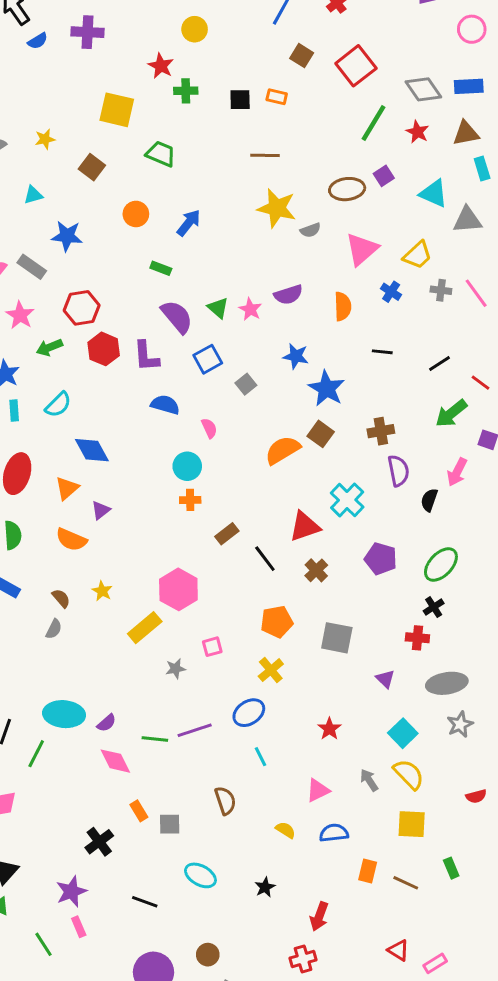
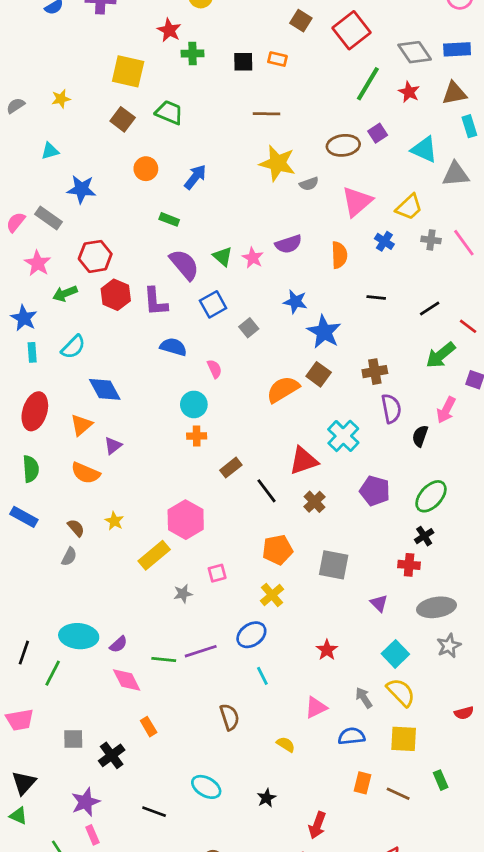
brown square: (92, 167) -> (123, 119), moved
gray square: (170, 824) -> (73, 739), moved
blue semicircle: (334, 833) -> (351, 736), moved

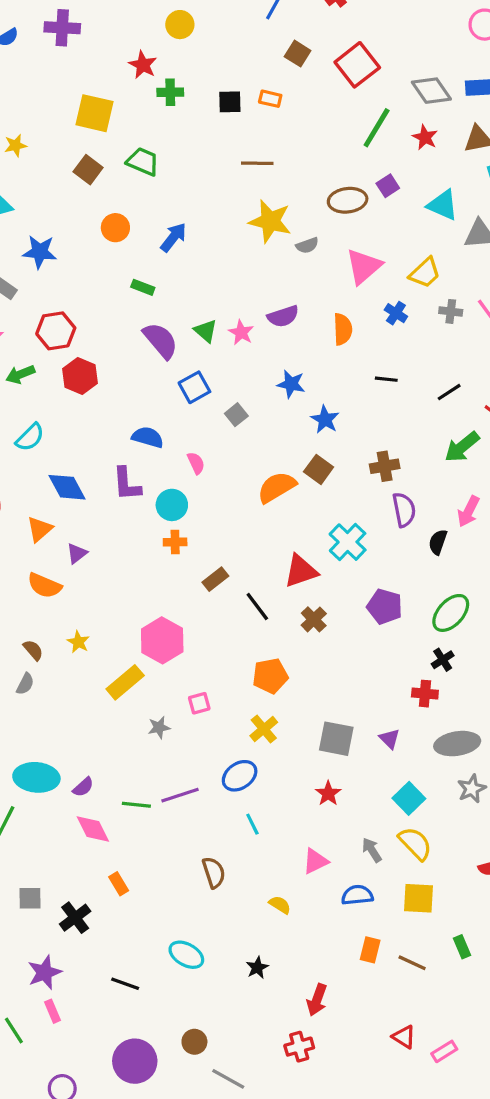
purple L-shape: (155, 302) -> (127, 484), moved
blue star: (324, 332) -> (325, 420), size x0.7
gray square: (334, 565) -> (336, 739), moved

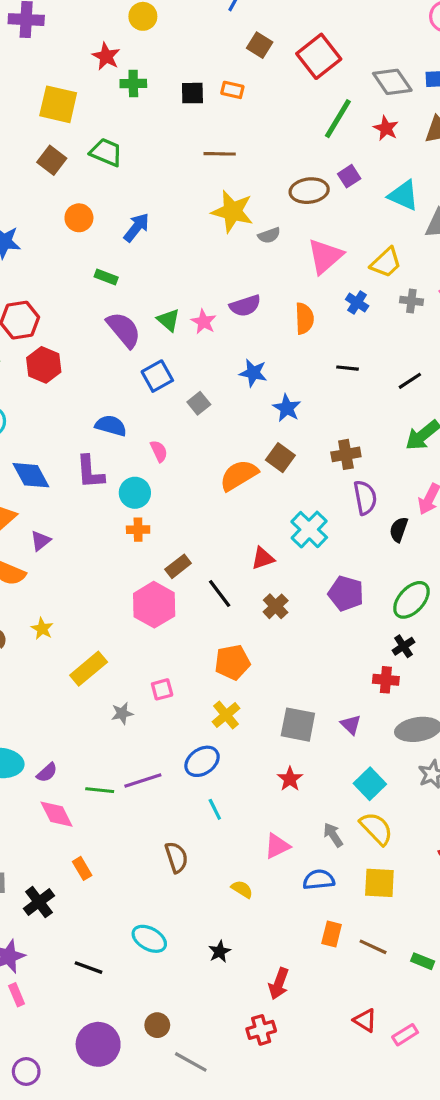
red triangle: (301, 571) -> (263, 558), size x0.7
pink hexagon: (162, 640) -> (154, 605), moved
green rectangle: (462, 947) -> (423, 961), moved, turned -45

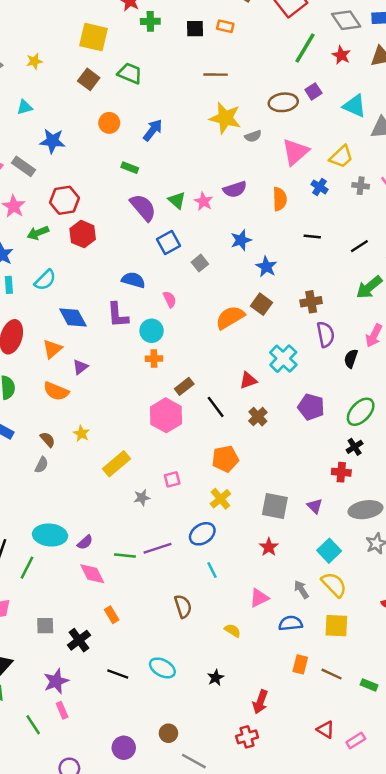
blue star: (253, 373) -> (241, 240), turned -30
black line: (89, 968) -> (118, 674), moved
purple circle: (98, 1044) -> (124, 748), size x0.7

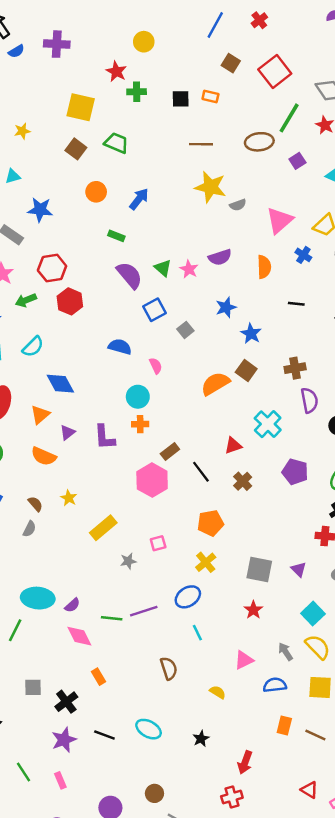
brown ellipse: (283, 102) -> (259, 142), moved
purple L-shape: (118, 315) -> (104, 437), moved
purple star: (56, 681) -> (64, 740), moved
pink rectangle: (62, 710) -> (60, 780), moved
green line: (33, 725) -> (23, 772), moved

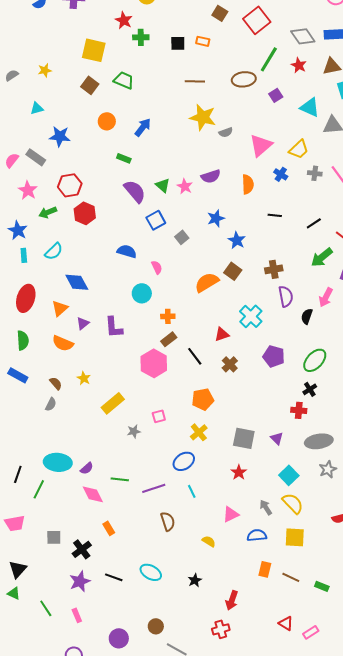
orange cross: (140, 424) -> (168, 316), moved
purple line: (144, 611) -> (154, 488), moved

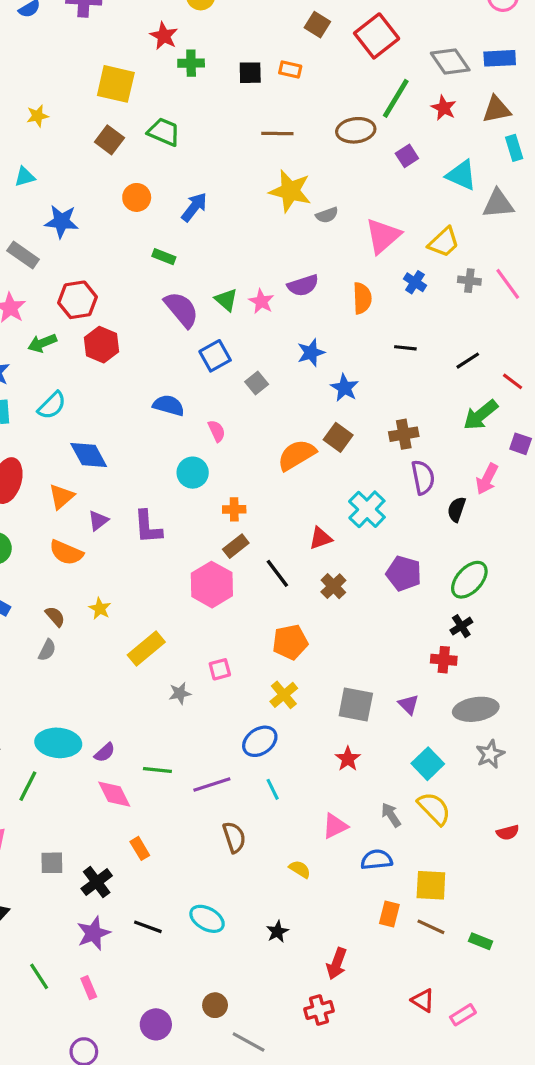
yellow square: (295, 537) -> (431, 885), moved

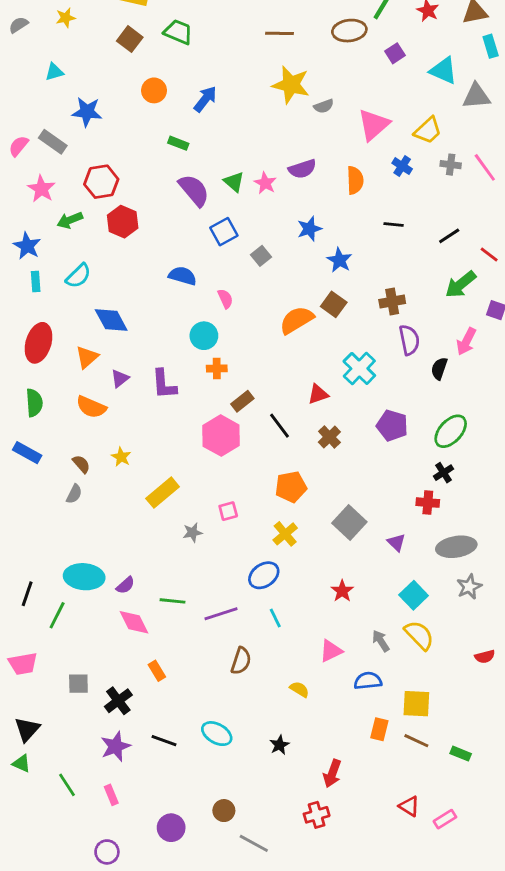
orange cross: (234, 509) -> (217, 369), moved
gray square: (356, 704) -> (349, 523), moved, turned 32
brown semicircle: (234, 837) -> (241, 661), turned 36

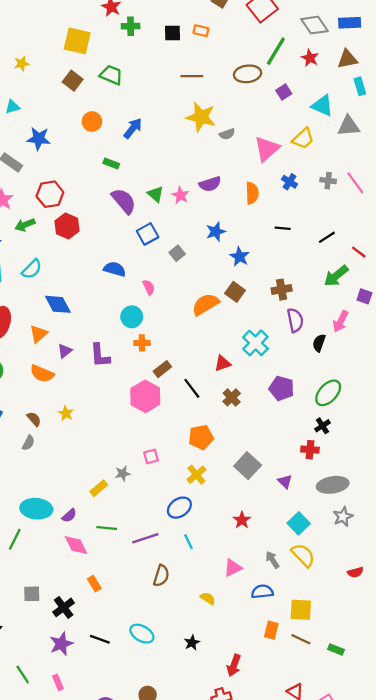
yellow trapezoid: (428, 130) -> (303, 139), moved
yellow rectangle: (163, 493) -> (99, 488), moved, size x0.7

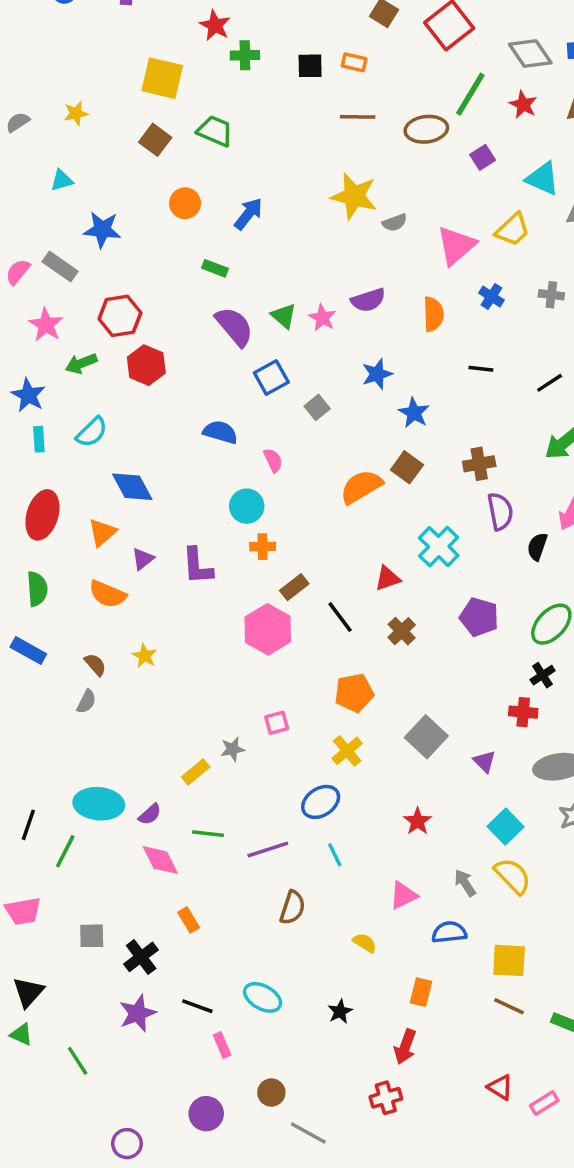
brown line: (192, 76) -> (358, 117), moved
orange rectangle: (271, 630) -> (421, 992), moved
pink rectangle: (58, 682) -> (222, 1045), moved

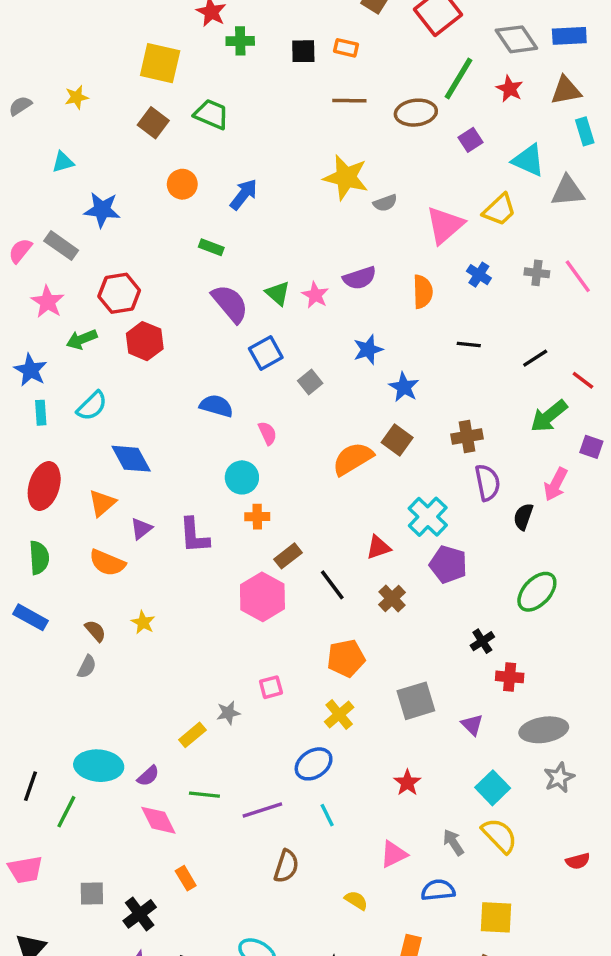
purple pentagon: (479, 617) -> (448, 564), moved
black cross: (543, 675) -> (482, 641), moved
gray square: (426, 737) -> (416, 701), turned 30

